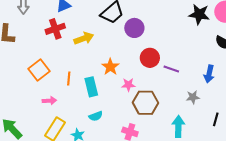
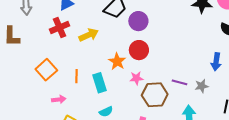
red circle: (150, 58) -> (139, 50), moved
purple line: (171, 69) -> (180, 82), moved

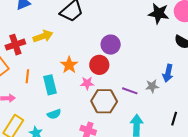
purple circle: (138, 21) -> (111, 45), moved
red cross: (60, 27) -> (15, 45), moved
red circle: (139, 50) -> (99, 65), moved
gray star: (202, 86) -> (152, 86), moved

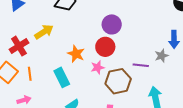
orange line: (27, 76) -> (30, 74), moved

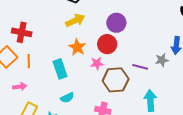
yellow arrow: (44, 32) -> (75, 20), moved
red cross: (19, 46) -> (22, 32), turned 36

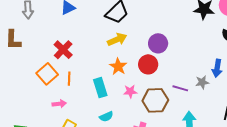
red cross: (22, 32) -> (63, 50), turned 30
pink star: (97, 64) -> (130, 91), moved

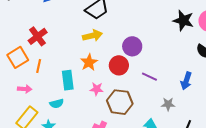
gray star: (202, 82) -> (168, 104), moved
purple line: (180, 88) -> (149, 77), moved
cyan semicircle: (106, 117) -> (57, 104), moved

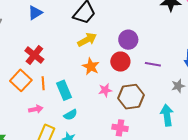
cyan rectangle: (68, 80) -> (64, 90), moved

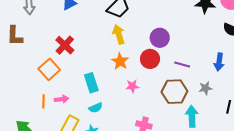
yellow arrow: (87, 40) -> (119, 34), turned -84
orange line: (43, 83) -> (44, 101), moved
brown hexagon: (131, 97) -> (174, 92), moved

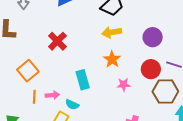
yellow arrow: (119, 34) -> (112, 32), turned -84
red circle: (150, 59) -> (151, 69), moved
orange square: (49, 69) -> (28, 71), moved
cyan semicircle: (96, 108) -> (72, 105), moved, turned 48

